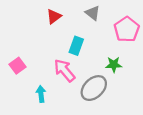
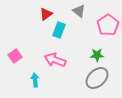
cyan rectangle: (76, 46) -> (59, 30), moved
pink arrow: (64, 70) -> (55, 60), turned -30
gray ellipse: (94, 88) -> (97, 78), moved

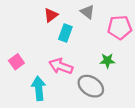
pink pentagon: (108, 25) -> (120, 27), turned 30
gray ellipse: (97, 78) -> (91, 86), moved, turned 75
cyan arrow: (35, 80) -> (39, 88), size x1.5

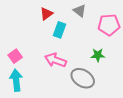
cyan arrow: (39, 88) -> (16, 80), moved

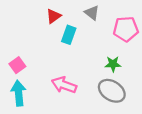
pink arrow: (55, 60) -> (64, 85), moved
gray ellipse: (83, 78) -> (112, 91), moved

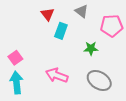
red triangle: (54, 16) -> (47, 14), turned -32
green star: (113, 64) -> (91, 48), moved

